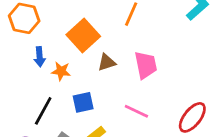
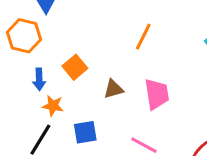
orange square: (83, 35) -> (75, 67), moved, size x0.7
orange star: (61, 71) -> (53, 106), moved

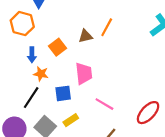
brown triangle: (113, 89) -> (85, 36), moved
pink trapezoid: (157, 94) -> (84, 73), moved

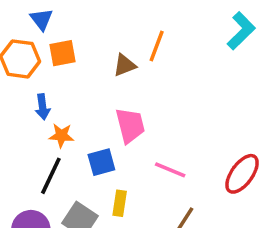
orange square: (57, 47) -> (63, 53), moved, turned 35
yellow rectangle: (71, 120) -> (120, 203), turned -40

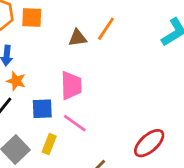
pink line: (170, 170) -> (75, 123), moved

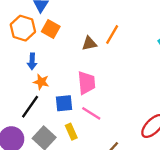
orange square: (32, 17) -> (51, 29), turned 30
yellow rectangle: (49, 144) -> (71, 132), turned -42

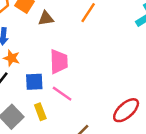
brown triangle: (89, 43) -> (46, 18), moved

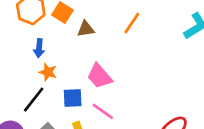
pink trapezoid: (59, 62) -> (99, 76), turned 140

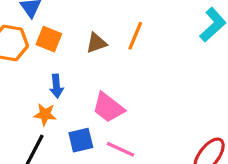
brown triangle: (86, 29) -> (96, 43), moved
blue arrow: (39, 48) -> (56, 86), moved

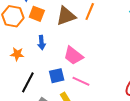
brown triangle: (96, 43) -> (66, 16), size x1.5
orange star: (45, 114) -> (17, 54), moved

